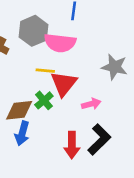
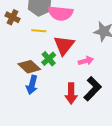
yellow line: (45, 71) -> (39, 31), moved
brown diamond: (19, 110) -> (29, 67), turned 50

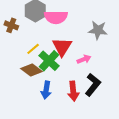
yellow line: (39, 31) -> (33, 49), moved, turned -40
green cross: (49, 59) -> (49, 61), size x1.5
blue arrow: (32, 85) -> (46, 90), moved

